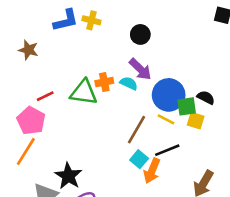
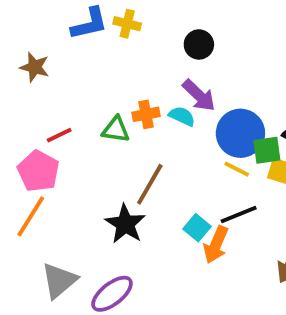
green triangle: (84, 92) -> (116, 129), size x0.7
brown line: (136, 130) -> (150, 184), moved
black star: (68, 176) -> (125, 224), moved

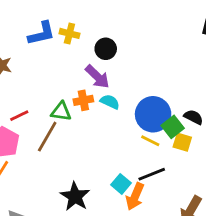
black circle: (199, 44) -> (106, 49), moved
purple arrow: (199, 95) -> (97, 77), moved
green square: (267, 150) -> (173, 127), turned -30
brown line: (150, 184) -> (47, 137), moved
black star: (125, 224) -> (75, 196), moved

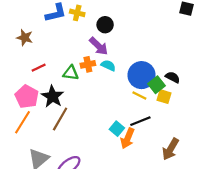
red line: (19, 116) -> (39, 68), moved
brown line: (47, 137) -> (60, 119), moved
black star: (75, 196) -> (53, 97), moved

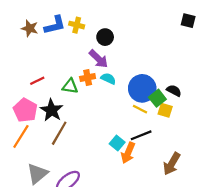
brown star: (25, 38) -> (30, 28), moved

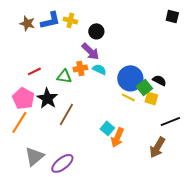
brown line: (59, 133) -> (66, 114), moved
black line: (141, 135) -> (170, 121), moved

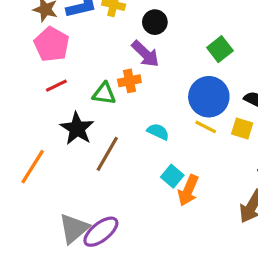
cyan semicircle: (99, 69) -> (158, 132), moved
green square: (144, 87) -> (220, 49), moved
pink pentagon: (23, 98) -> (52, 44), moved
gray triangle: (34, 156) -> (74, 229), moved

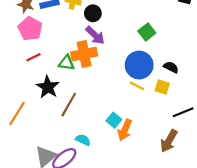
black circle: (155, 22) -> (93, 13), moved
orange cross: (129, 81) -> (84, 54), size x1.6
cyan semicircle: (158, 132) -> (83, 140), moved

